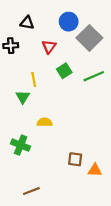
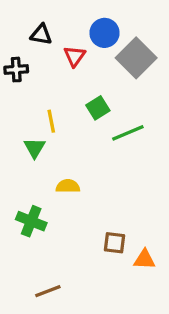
red triangle: (49, 47) -> (75, 56), moved
green line: (94, 76) -> (128, 133), moved

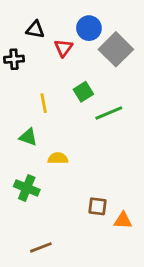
green triangle: (35, 148) -> (28, 137), moved, turned -42

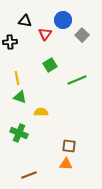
gray square: (116, 49) -> (82, 35), size x0.6
green square: (83, 92) -> (50, 65), moved
yellow line: (44, 103) -> (17, 78), moved
orange triangle: (123, 221) -> (66, 164), moved

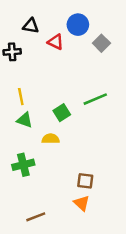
red triangle: (45, 34) -> (56, 42), turned -40
green square: (50, 65) -> (62, 113), moved
green cross: (19, 133) -> (23, 165), turned -36
orange triangle: (66, 164) -> (82, 203), turned 40

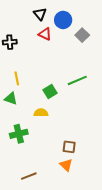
black triangle: (31, 26) -> (40, 14), moved, turned 40
green triangle: (25, 120) -> (11, 99), moved

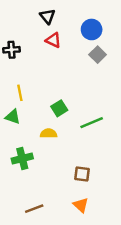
blue circle: (63, 20) -> (92, 29), moved
gray square: (82, 35) -> (98, 55), moved
green line: (77, 80) -> (92, 123), moved
orange triangle: (66, 165) -> (81, 205), moved

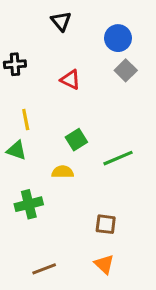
red triangle: (53, 40) -> (70, 80), moved

